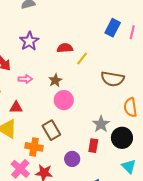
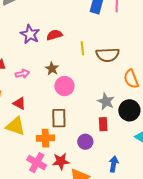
purple star: (29, 41) -> (30, 34), moved
yellow line: (82, 58) -> (82, 48), moved, turned -32
red triangle: (16, 107) -> (19, 103), turned 40
brown rectangle: (51, 130) -> (59, 118), turned 42

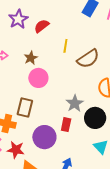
red semicircle: (54, 35) -> (42, 26), turned -35
brown semicircle: (108, 55) -> (88, 59), turned -45
purple circle: (85, 142) -> (44, 137), size x1.5

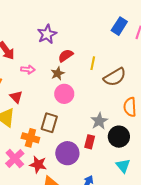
red semicircle: (42, 26) -> (66, 56), moved

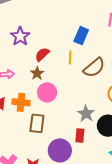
blue rectangle: (119, 26) -> (81, 36), moved
orange cross: (30, 138) -> (21, 102), moved

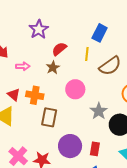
pink circle: (47, 92) -> (75, 89), moved
red rectangle: (80, 136) -> (95, 149), moved

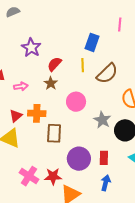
red triangle: (14, 95) -> (16, 116), turned 48

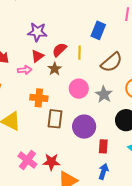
purple star: (31, 48) -> (37, 32), turned -30
yellow line: (83, 65) -> (79, 53), moved
red triangle: (16, 116) -> (37, 56), moved
gray star: (102, 120) -> (104, 94), moved
purple circle: (79, 159) -> (84, 127), moved

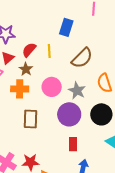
orange cross: (39, 98) -> (20, 89), moved
purple circle: (84, 127) -> (69, 114), moved
red rectangle: (103, 146) -> (73, 144), moved

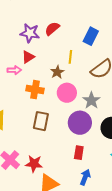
red semicircle: (29, 50) -> (52, 29), moved
brown star: (26, 69) -> (57, 72), moved

